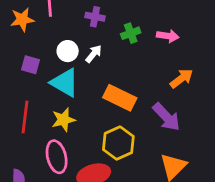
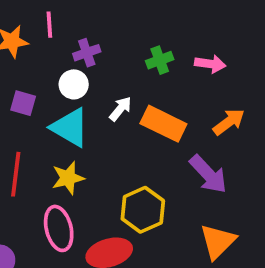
purple cross: (95, 17) -> (87, 53), moved, turned -30
white arrow: (94, 54) -> (120, 109), moved
orange rectangle: (120, 98) -> (163, 124), moved

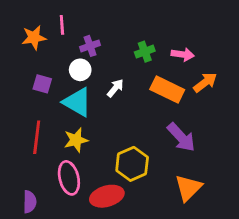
orange arrow: (229, 122) -> (205, 82), moved
orange rectangle: (163, 124) -> (167, 89), moved

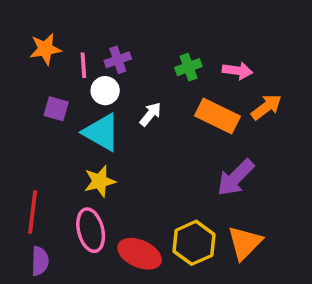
pink line: (62, 25) -> (83, 65), moved
red line: (37, 137) -> (33, 212), moved
purple arrow: (181, 137) -> (236, 178), turned 88
yellow hexagon: (132, 164) -> (194, 243), moved
red ellipse: (107, 196) -> (140, 254), turned 40

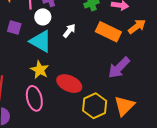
yellow star: (100, 181) -> (40, 70), turned -30
red ellipse: (140, 254) -> (69, 84), moved

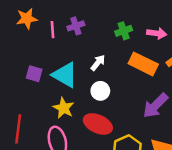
white circle: (43, 17) -> (100, 91), moved
purple square: (14, 28) -> (34, 74), moved

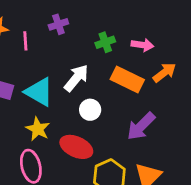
purple cross: (76, 26) -> (58, 24), moved
white arrow: (98, 63) -> (76, 78), size x1.5
white circle: (100, 91) -> (90, 110), moved

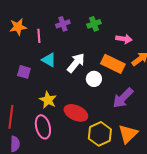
green cross: (105, 42) -> (94, 24), moved
cyan triangle: (39, 92) -> (49, 60), moved, size x0.7
white circle: (90, 110) -> (94, 79), moved

